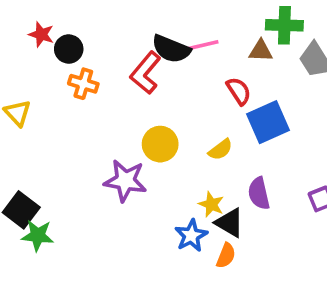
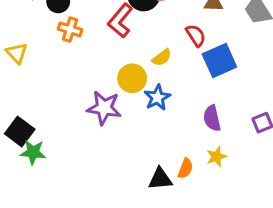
yellow semicircle: (220, 150) -> (162, 58), moved
yellow star: (211, 204) -> (216, 157), moved, turned 30
black triangle: (230, 223) -> (160, 179), moved, turned -35
blue star: (191, 235) -> (157, 97), moved

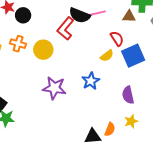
orange cross: (70, 29) -> (18, 44), moved
yellow semicircle: (162, 58) -> (107, 56), moved
yellow circle: (132, 78) -> (43, 50), moved

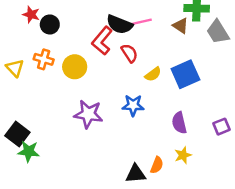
brown triangle: (129, 16) -> (180, 26), turned 32
red semicircle: (117, 39) -> (129, 53), moved
blue star: (91, 81) -> (133, 105), turned 30

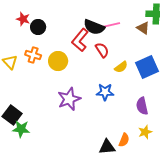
purple star: (88, 114) -> (69, 99), turned -30

